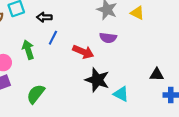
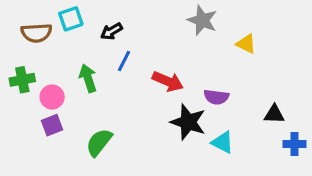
yellow triangle: (137, 13) -> (246, 44), moved
black arrow: (44, 17) -> (111, 31), turned -32
purple semicircle: (108, 38) -> (216, 97), moved

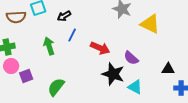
yellow triangle: (246, 44) -> (150, 24), size x1.5
pink circle: (52, 97) -> (11, 66), moved
purple semicircle: (216, 97) -> (131, 58), turned 35

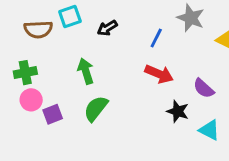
blue line: (72, 35) -> (156, 38), moved
black star: (113, 74) -> (178, 111), size x0.7
green semicircle: (56, 87) -> (96, 108), moved

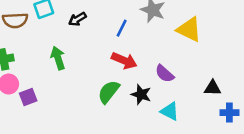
green semicircle: (96, 108) -> (109, 92), moved

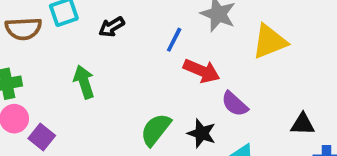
yellow triangle: (189, 29) -> (270, 42), turned -48
red arrow: (124, 61) -> (202, 71), moved
purple square: (28, 97) -> (42, 137), turned -30

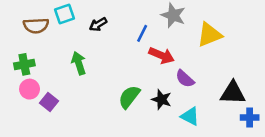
black triangle: (303, 124) -> (233, 93), size x1.5

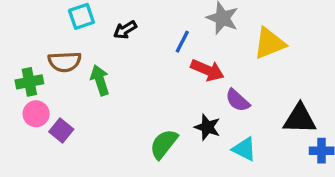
brown semicircle: (36, 26) -> (65, 62), moved
green semicircle: (129, 97) -> (164, 144), moved

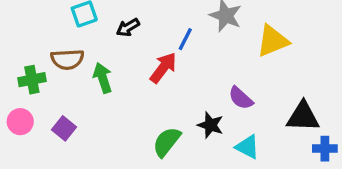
red arrow: (207, 70) -> (163, 68), moved, turned -76
pink circle: (36, 114) -> (20, 122), moved

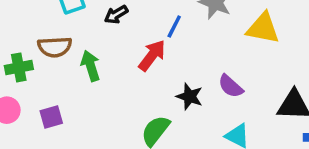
yellow triangle: (273, 41) -> (263, 28), turned 33
black star: (210, 125) -> (190, 96), moved
purple square: (64, 128) -> (51, 117), turned 35

